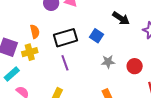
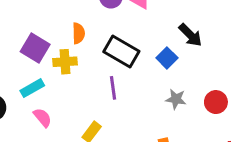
black arrow: (121, 18) -> (190, 35), moved
black rectangle: (66, 38) -> (121, 51), turned 35
red circle: (135, 66) -> (216, 102), moved

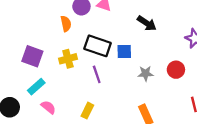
orange semicircle: (79, 33) -> (66, 24), moved
blue square: (167, 58) -> (124, 51), moved, turned -35
yellow cross: (65, 62) -> (68, 59), moved

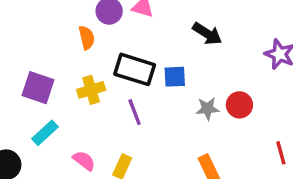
red circle: (176, 70) -> (239, 105), moved
pink semicircle: (48, 107) -> (84, 161), moved

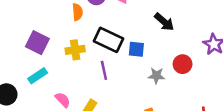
red circle: (239, 105) -> (183, 64), moved

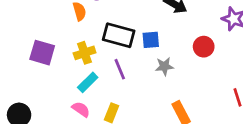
cyan rectangle: (38, 76) -> (88, 82), moved
gray star: (156, 76) -> (164, 66), moved

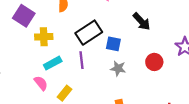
black rectangle: (119, 35) -> (89, 33), turned -65
purple square: (42, 53) -> (24, 16), moved
yellow cross: (85, 53) -> (44, 37), moved

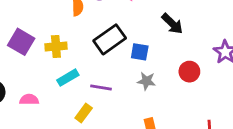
purple square: (24, 16) -> (21, 42), moved
purple line: (82, 60) -> (101, 88), moved, turned -72
pink semicircle: (41, 83) -> (29, 100), moved, turned -49

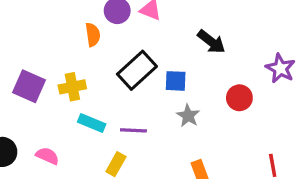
cyan rectangle: (68, 78) -> (92, 123), turned 60
gray star: (146, 81) -> (188, 116), turned 30
pink semicircle: (29, 100) -> (47, 156), turned 30

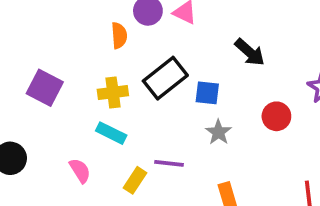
yellow cross: (72, 87) -> (113, 92), moved
purple line: (133, 130) -> (169, 163), moved
pink semicircle: (47, 156) -> (80, 171), moved, turned 30

